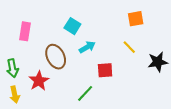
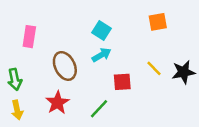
cyan square: (72, 26) -> (101, 30), moved
yellow line: (129, 47) -> (154, 68), moved
red star: (39, 81) -> (57, 103), moved

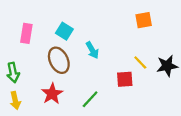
cyan square: (101, 30) -> (64, 31), moved
cyan arrow: (101, 55) -> (92, 50), turned 90
red square: (122, 82) -> (125, 79), moved

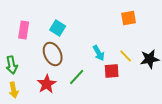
cyan arrow: (92, 50) -> (99, 53), moved
green line: (90, 99) -> (77, 77), moved

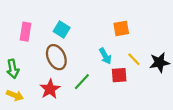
orange square: (129, 18) -> (121, 28), moved
yellow arrow: (14, 90) -> (15, 95), turned -56

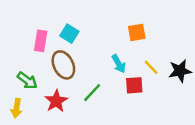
pink rectangle: (26, 32) -> (41, 41), moved
green arrow: (13, 69) -> (27, 81), moved, turned -42
yellow arrow: (15, 95) -> (17, 108), turned 77

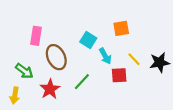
cyan square: (69, 34) -> (88, 40), moved

